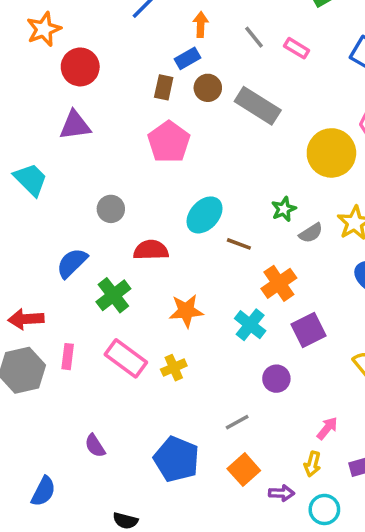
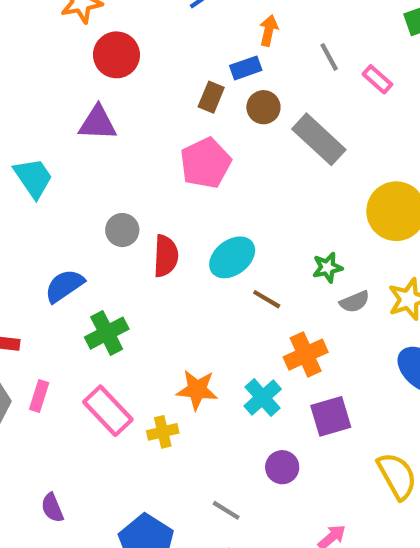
red semicircle: (151, 250) -> (166, 256), moved, turned 84
orange star: (186, 311) -> (197, 390), moved
gray line: (237, 422) -> (226, 510), turned 50

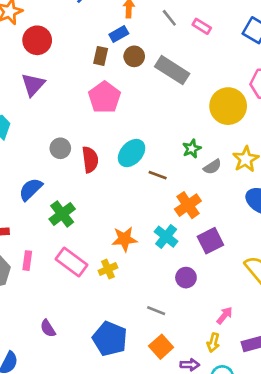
purple triangle: (98, 123) -> (33, 85), turned -40

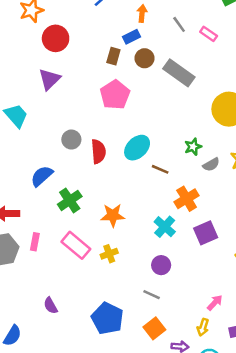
orange star: (125, 239) -> (113, 215), moved
purple circle: (186, 278) -> (161, 265), moved

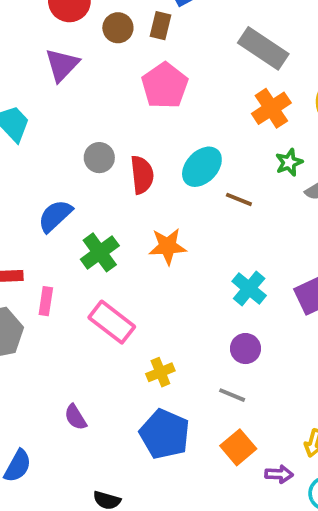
brown circle: (145, 58) -> (118, 28), moved
orange cross: (187, 199) -> (271, 108), moved
orange star: (113, 215) -> (168, 246), moved
pink rectangle: (35, 242) -> (46, 301), moved
yellow cross: (109, 254) -> (160, 372), moved

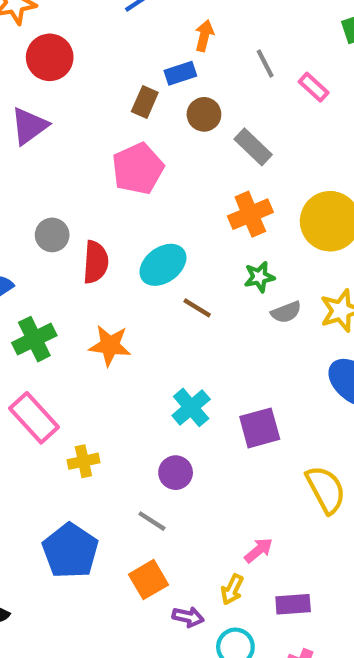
brown circle: (118, 28) -> (204, 114), moved
gray rectangle: (263, 48) -> (253, 147), size x0.7
yellow cross: (160, 372) -> (83, 461), moved

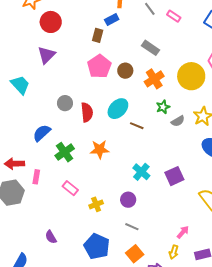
brown circle: (204, 114) -> (125, 71), moved
pink rectangle: (34, 418) -> (70, 188), size x0.7
purple circle: (176, 473) -> (128, 200), moved

